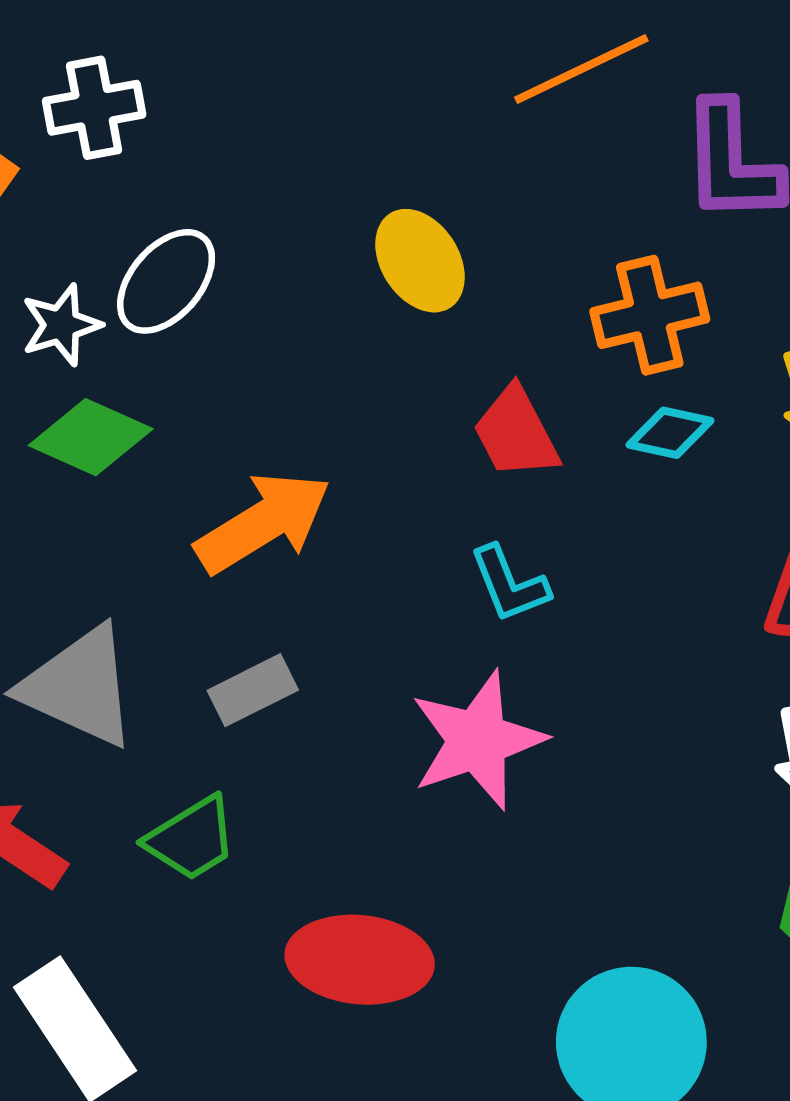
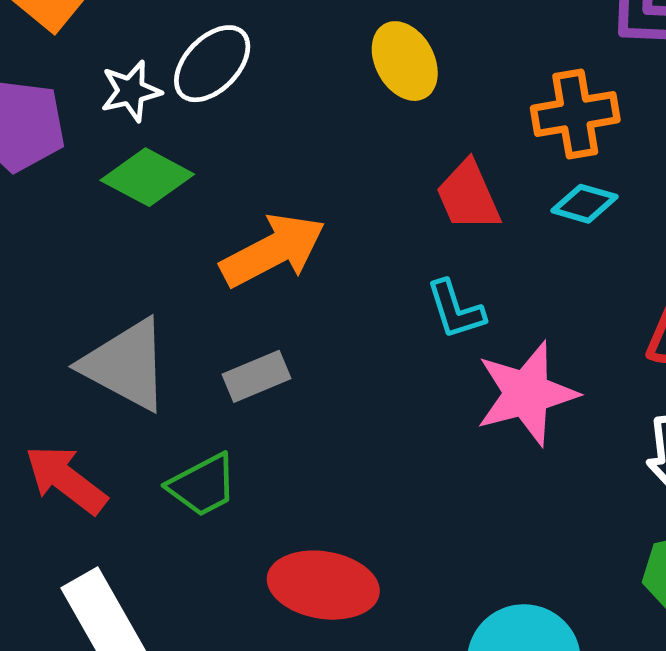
pink star: (477, 740) -> (527, 394), moved

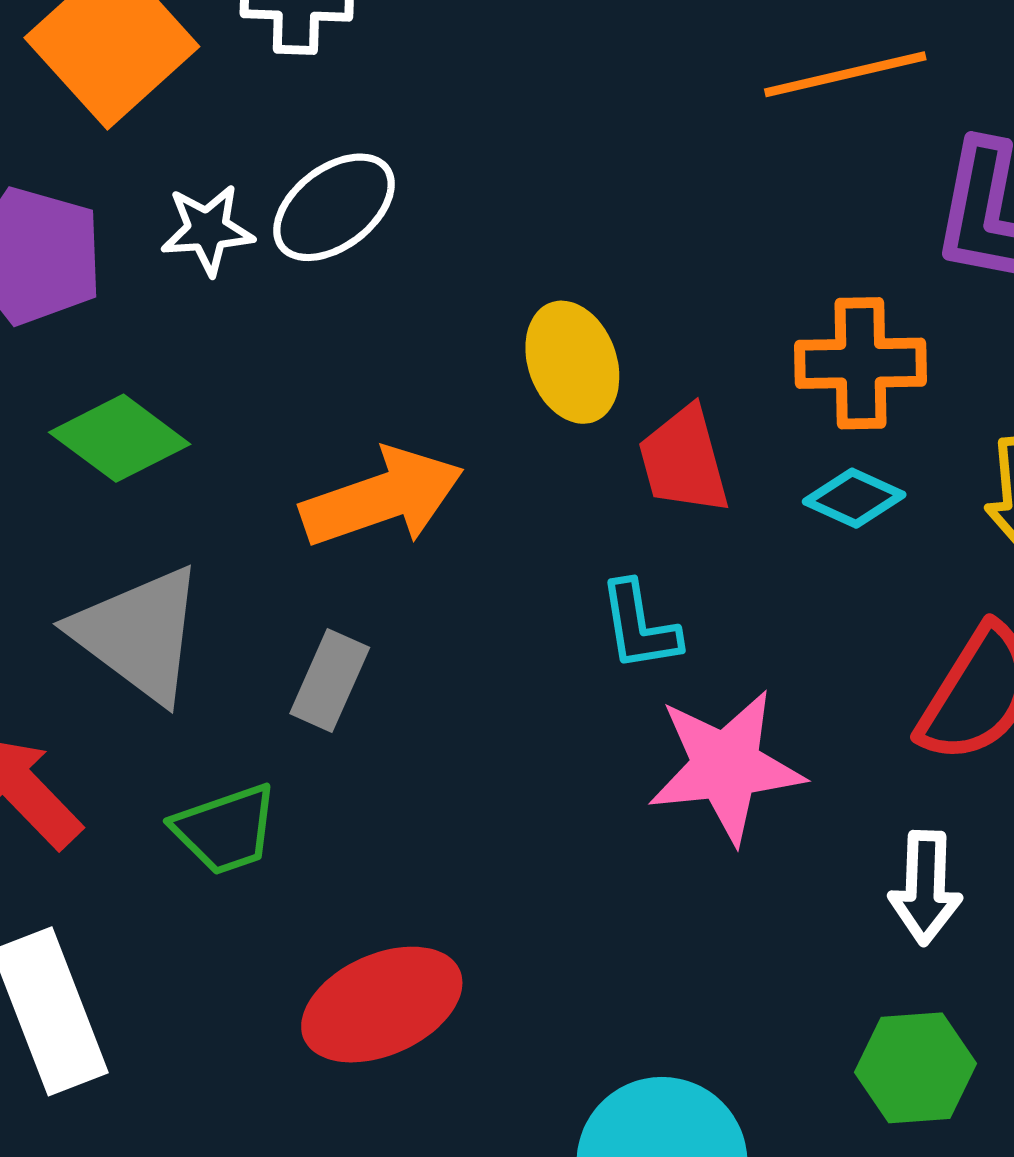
yellow ellipse: (405, 61) -> (572, 362), moved
green diamond: (147, 177) -> (120, 438), moved
gray rectangle: (257, 376) -> (330, 680), turned -52
red ellipse: (323, 585) -> (382, 1005), turned -42

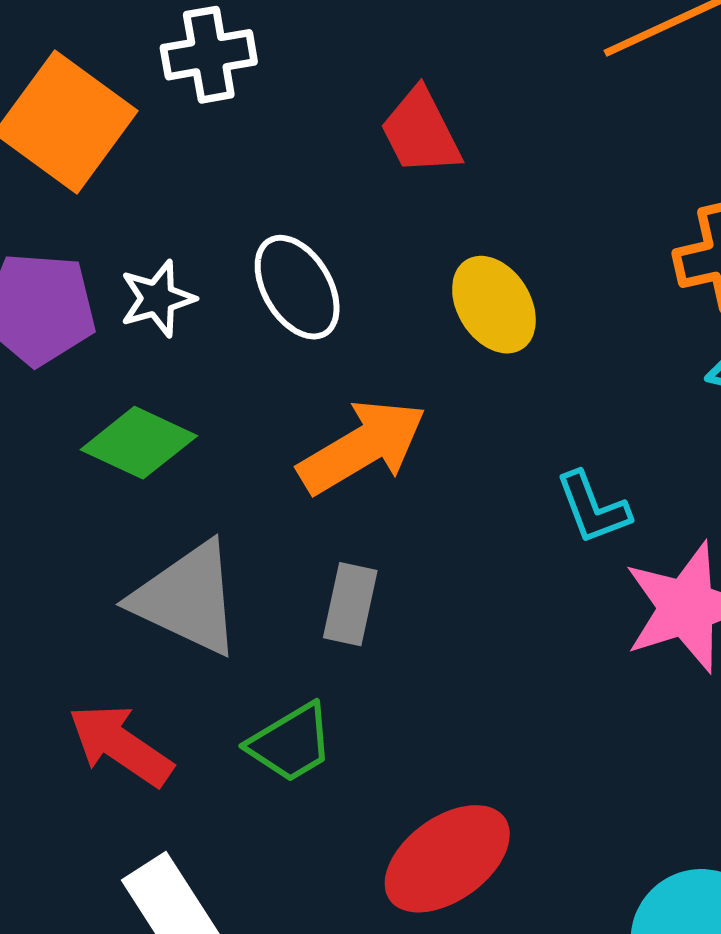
white ellipse: (334, 207) -> (297, 287), moved, turned -72
white star: (207, 230) -> (157, 298), moved
red trapezoid: (684, 460) -> (421, 132), moved

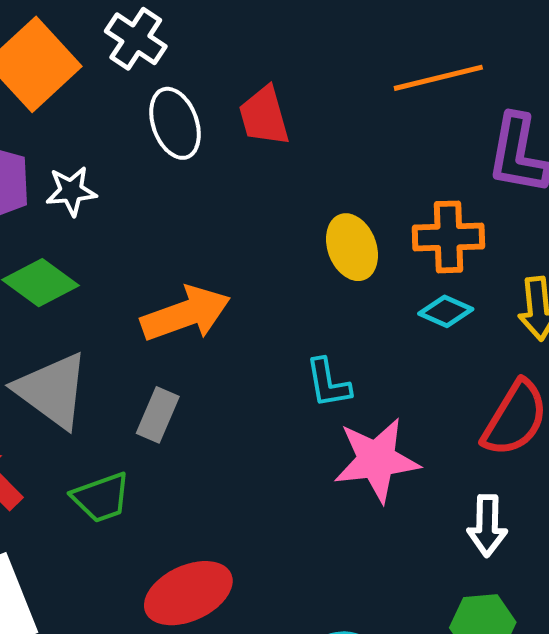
white cross: (209, 55) -> (136, 39), turned 32
white ellipse: (297, 287) -> (175, 123), moved
yellow ellipse: (494, 305) -> (352, 247), moved

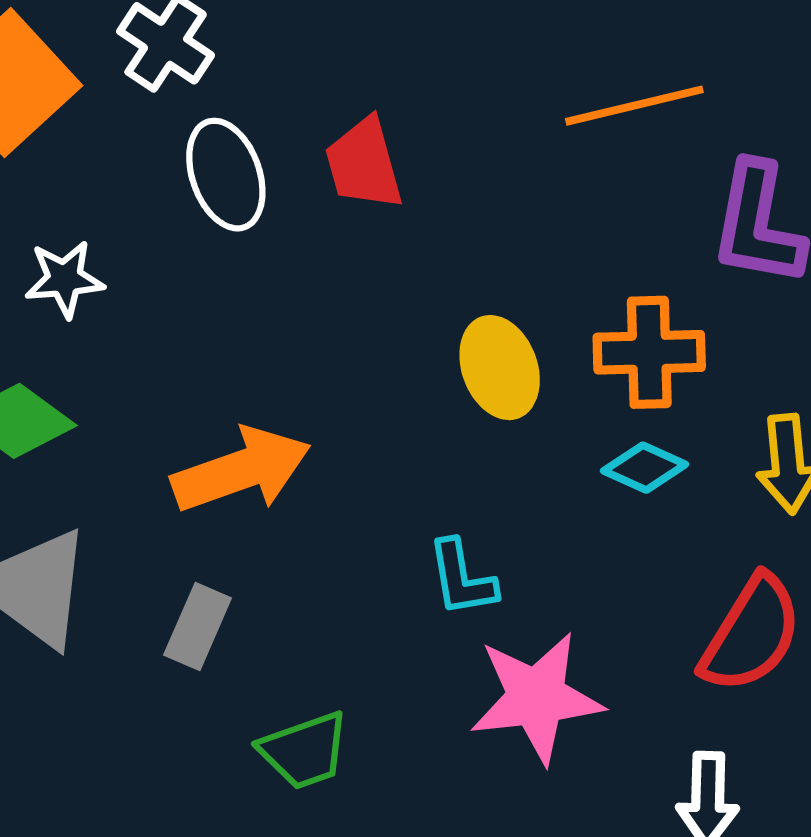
green trapezoid: (101, 498) -> (304, 751), moved

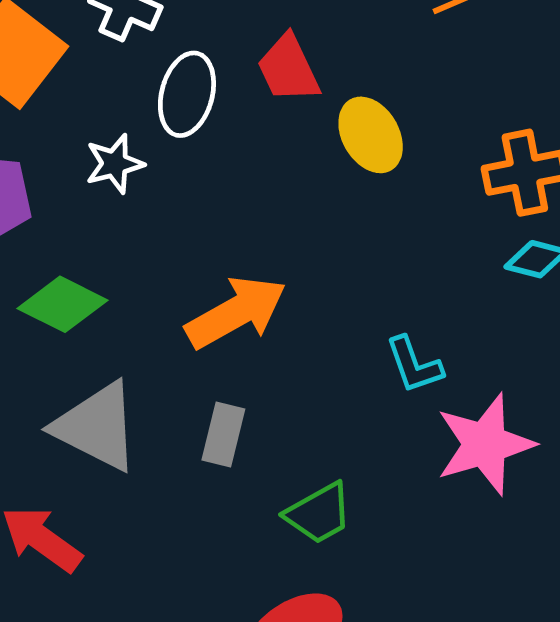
white ellipse: (226, 175) -> (187, 94), turned 44
white star: (64, 279) -> (115, 164), moved
yellow ellipse: (500, 368) -> (371, 135), moved

